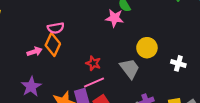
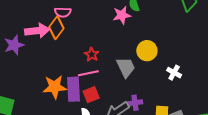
pink star: (115, 18) -> (122, 15), turned -30
pink arrow: (35, 52) -> (37, 31), size x1.6
purple star: (31, 87) -> (14, 45), moved

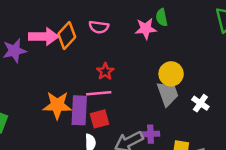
pink semicircle: (63, 12) -> (99, 27), moved
gray trapezoid: (126, 67) -> (168, 94), moved

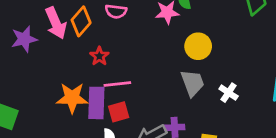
pink arrow: (44, 37) -> (56, 23), turned 68
red star: (105, 71) -> (99, 56), moved
yellow circle: (171, 74) -> (198, 46), moved

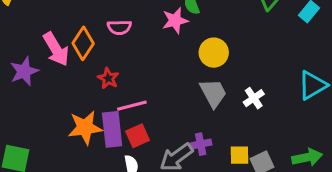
white cross: (229, 93) -> (254, 98), turned 30

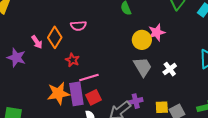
pink star: (175, 21) -> (157, 32), moved
pink arrow: (56, 49) -> (37, 42), size x0.6
purple star: (24, 71) -> (16, 58), turned -30

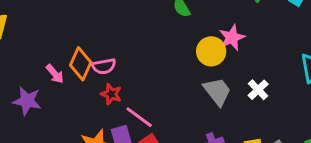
pink semicircle: (78, 26) -> (104, 66), moved
pink line: (89, 77) -> (139, 117), turned 60

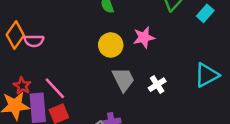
yellow circle: (211, 51) -> (111, 45), moved
red star: (111, 94) -> (22, 86), moved

